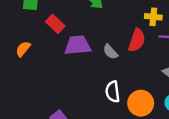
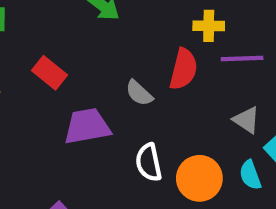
red rectangle: (55, 24) -> (49, 73), moved
purple trapezoid: (78, 45) -> (87, 126), moved

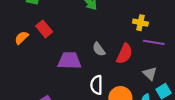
red semicircle: (183, 69) -> (124, 54), moved
red rectangle: (49, 73) -> (44, 29), moved

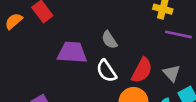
red semicircle: (124, 54) -> (142, 70), moved
white semicircle: (97, 85) -> (106, 71), moved, turned -36

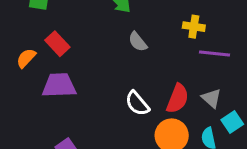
gray semicircle: (109, 40) -> (138, 42), moved
purple trapezoid: (72, 52) -> (59, 85), moved

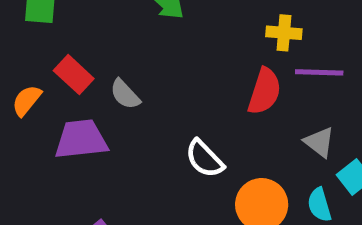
gray semicircle: (138, 42) -> (125, 94), moved
red semicircle: (178, 99) -> (265, 91), moved

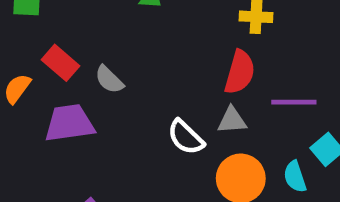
purple line: (319, 72) -> (294, 102), moved
gray triangle: (319, 142) -> (232, 120), moved, turned -40

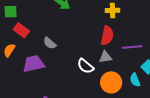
red rectangle: (60, 63) -> (21, 30), moved

